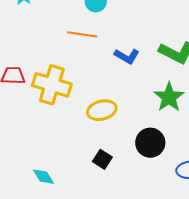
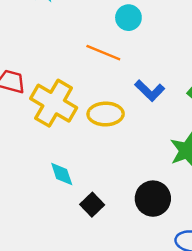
yellow ellipse: (102, 110) -> (106, 114), moved
cyan diamond: (43, 177) -> (62, 174), moved

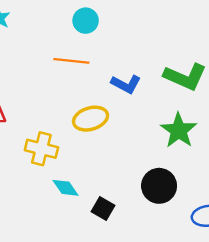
yellow cross: (54, 103) -> (41, 149), moved, size x0.7

